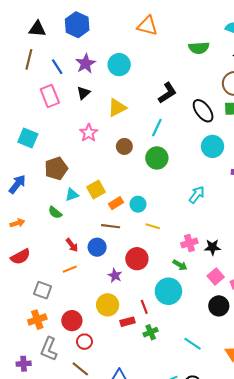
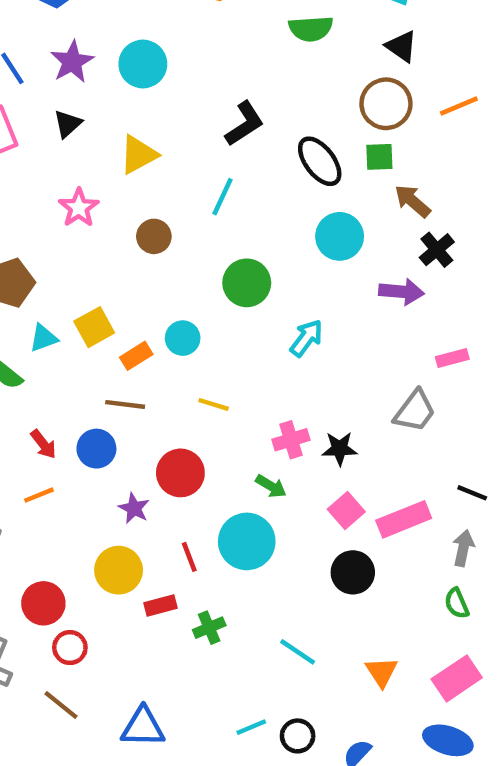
green circle: (157, 158) -> (247, 283), moved
cyan circle: (138, 204) -> (183, 338), moved
red line: (144, 307) -> (189, 557), moved

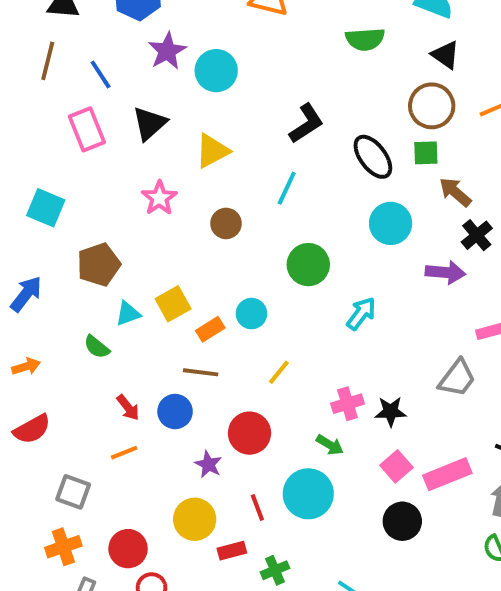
purple star: (72, 62) -> (167, 51), moved
black triangle: (68, 124) -> (150, 124), size x1.4
yellow line: (214, 404) -> (279, 372), turned -68

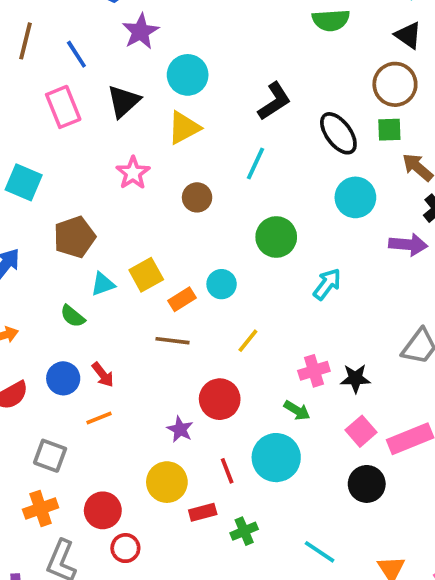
cyan circle: (216, 71) -> (188, 75), moved
blue circle: (175, 412) -> (63, 378), moved

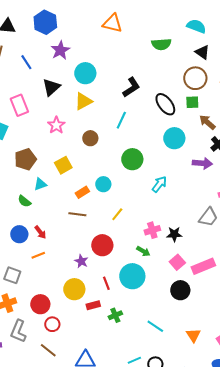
pink rectangle: (63, 107) -> (19, 105), moved
yellow square: (146, 275) -> (63, 165), moved

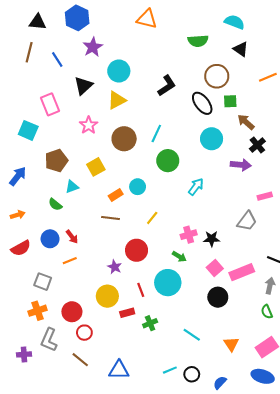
brown circle: (195, 78) -> (217, 76), moved
cyan line: (121, 120) -> (156, 134), moved
brown circle: (90, 138) -> (124, 139), size x1.5

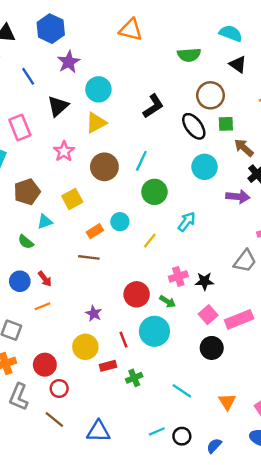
yellow line: (152, 218) -> (150, 241), moved
red circle: (137, 250) -> (137, 294), moved

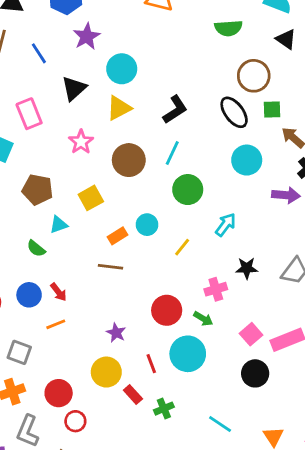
black L-shape: (153, 106) -> (175, 109), moved
brown pentagon: (27, 192) -> (37, 190), turned 30
black star: (205, 281) -> (247, 268), moved
red rectangle: (108, 366) -> (133, 395), turned 63

